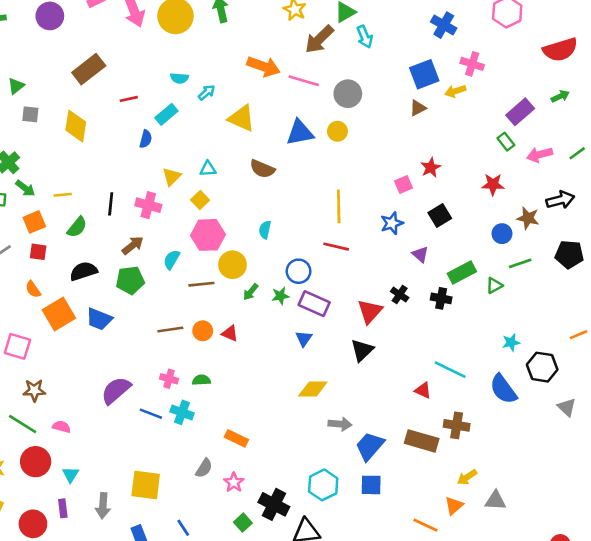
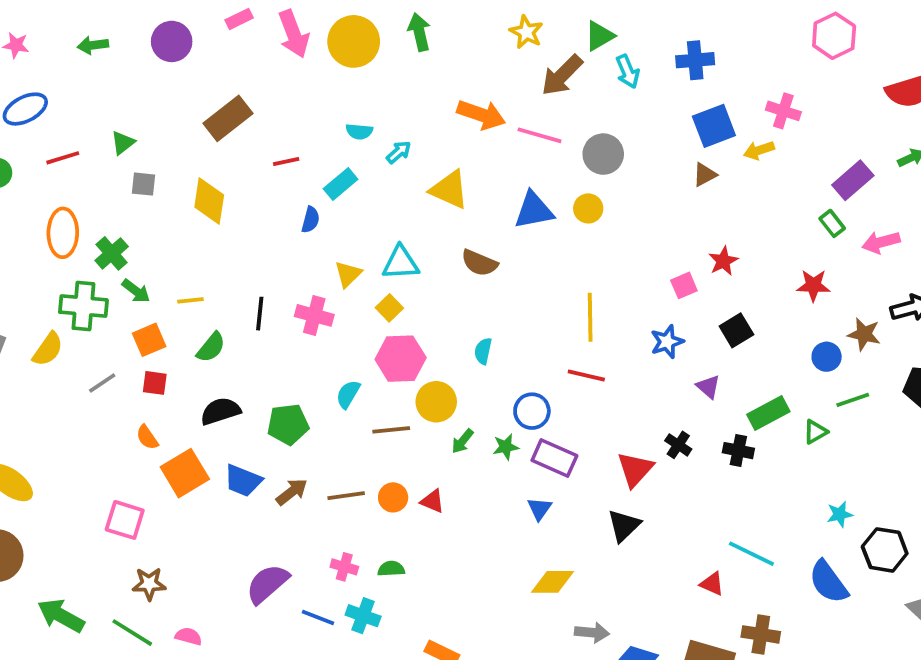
blue cross: (444, 25) -> (695, 60), moved, turned -35
cyan triangle: (208, 169) -> (401, 263), size x1.5
brown arrow: (133, 245) -> (292, 492), moved

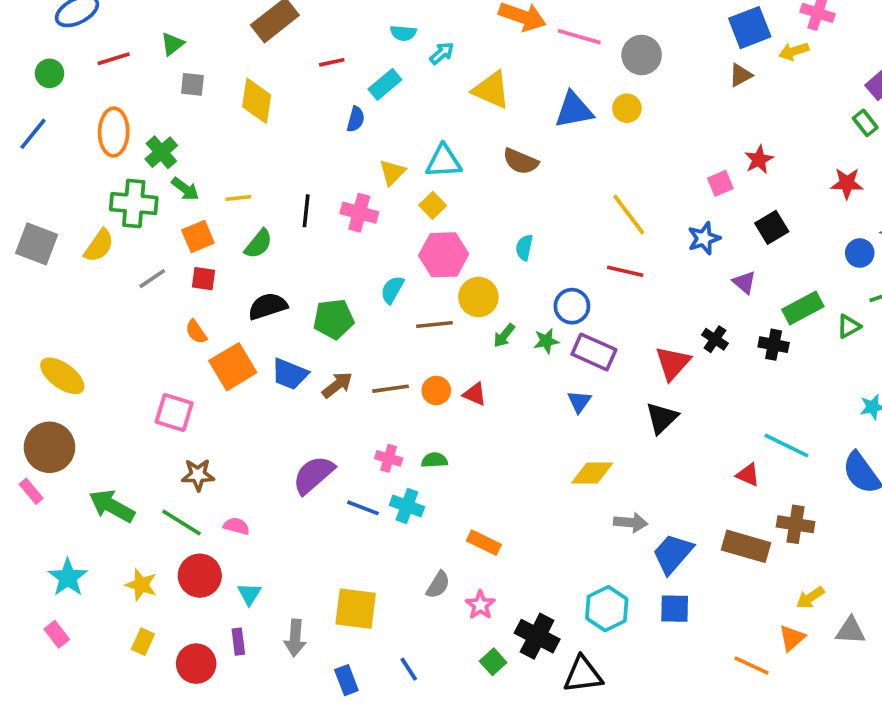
yellow line: (590, 317) -> (629, 215), turned -36

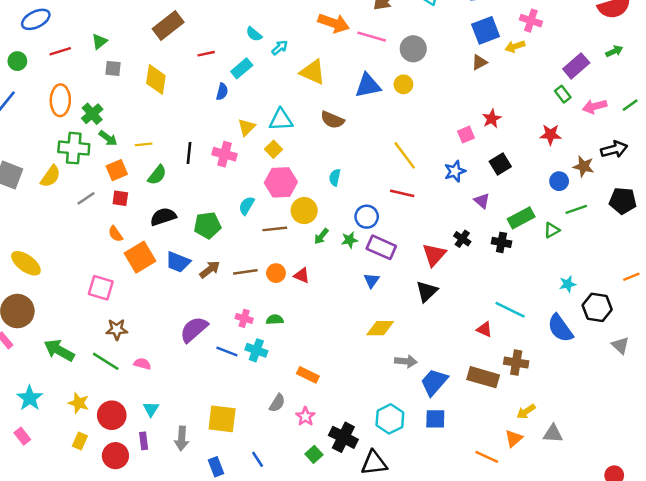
cyan semicircle: (403, 33) -> (254, 34), turned 35
red circle: (200, 576) -> (112, 415), moved

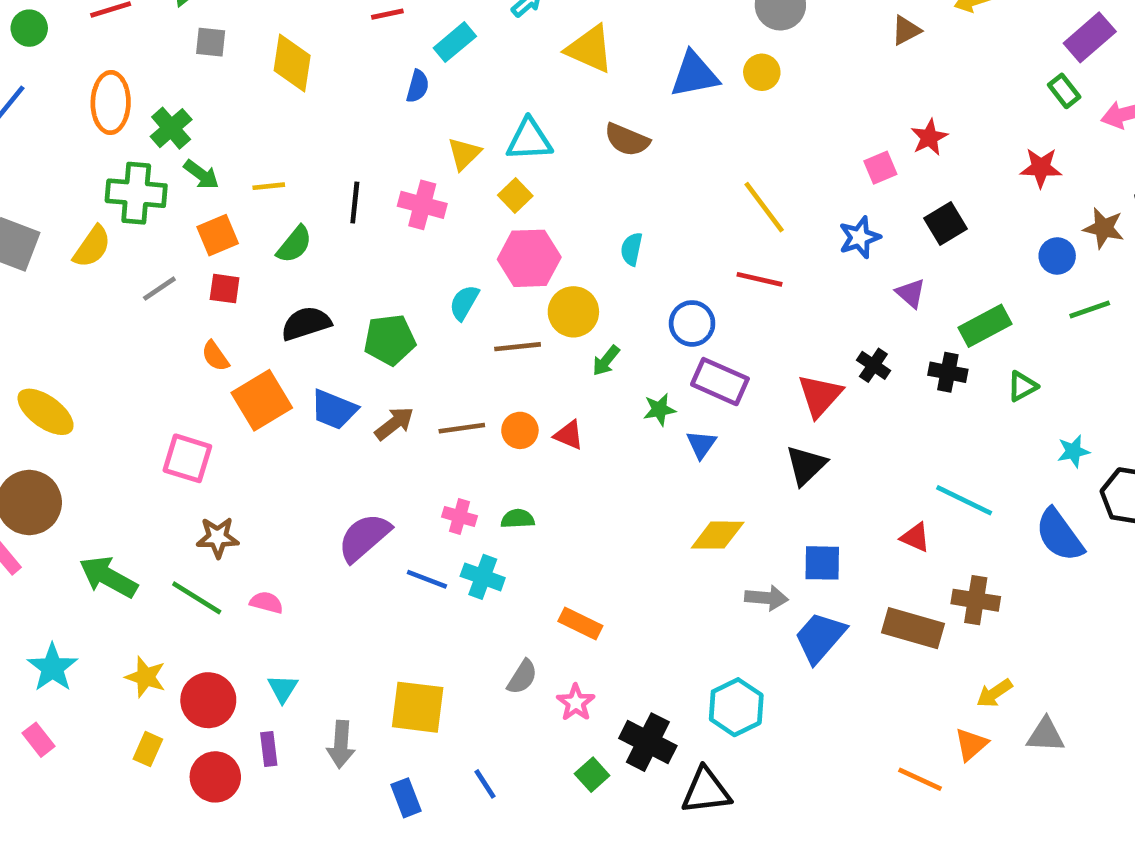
green triangle: (552, 230) -> (1022, 386), moved
green star: (350, 240) -> (659, 409), moved
blue square: (435, 419) -> (822, 563), moved

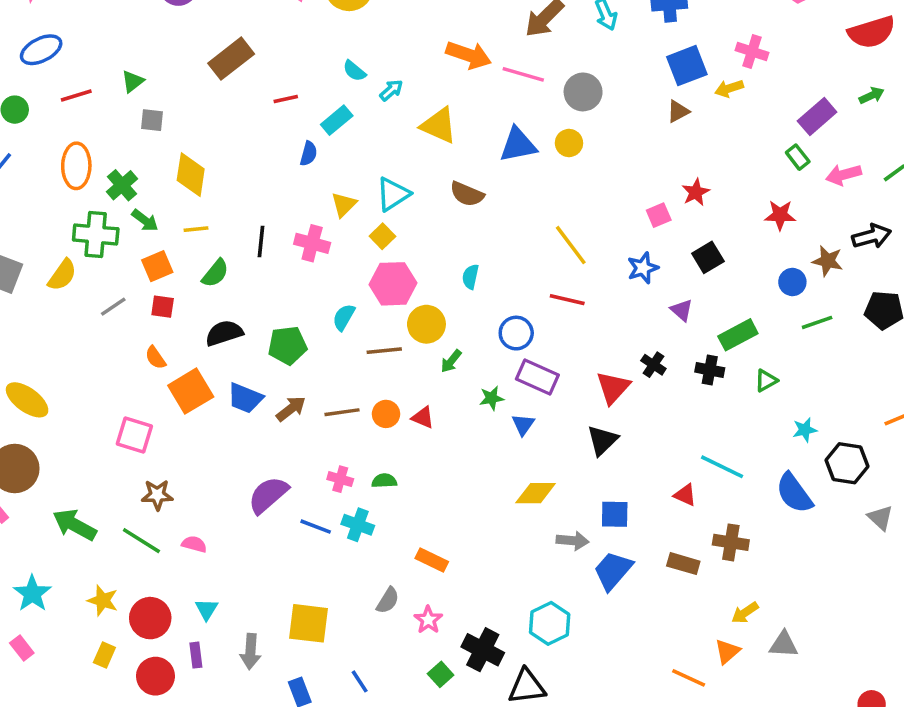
yellow diamond: (292, 63) -> (191, 175), moved
cyan triangle: (529, 140) -> (393, 194), turned -30
brown rectangle: (913, 628) -> (683, 564), size x0.7

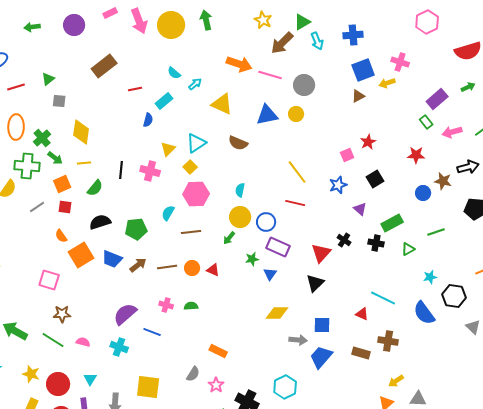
green line: (817, 322) -> (436, 232), moved
yellow circle: (426, 324) -> (240, 217), moved
cyan cross: (358, 525) -> (119, 347), moved

